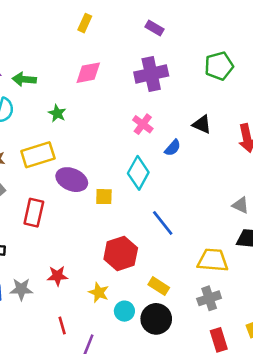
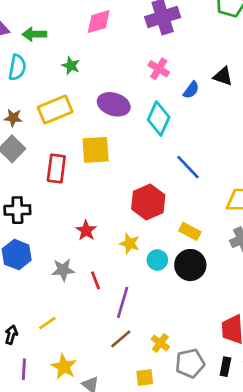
black triangle: (202, 124) -> (223, 76), moved
purple ellipse: (72, 180) -> (114, 104), moved
yellow square: (104, 197) -> (96, 150), moved, size x1.6
red star: (57, 276) -> (86, 230), turned -30
gray star: (21, 289) -> (63, 270), moved

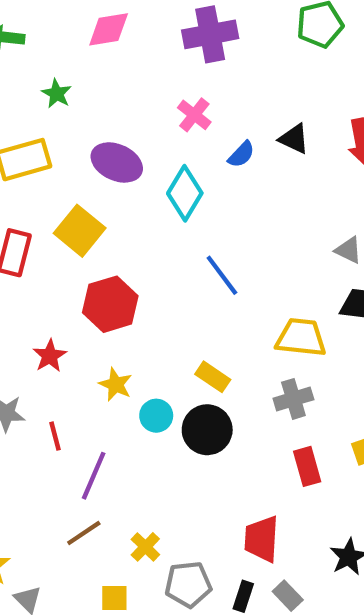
yellow square: (96, 150) -> (80, 231), turned 36
red hexagon: (148, 202) -> (110, 304), moved

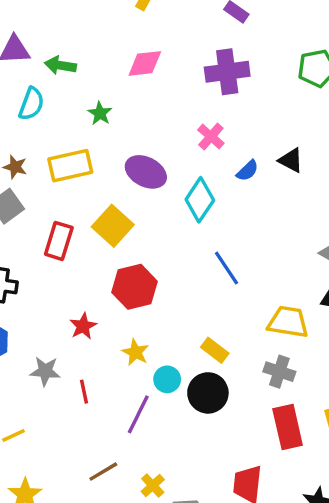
gray cross: (293, 399) -> (279, 372), turned 32
red rectangle: (307, 466) -> (288, 427), size x1.4
purple line: (94, 476) -> (138, 414), moved

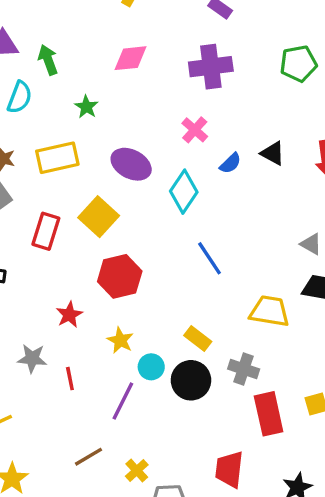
green arrow: (60, 65) -> (48, 60), turned 60
gray cross: (279, 372) -> (244, 369), moved

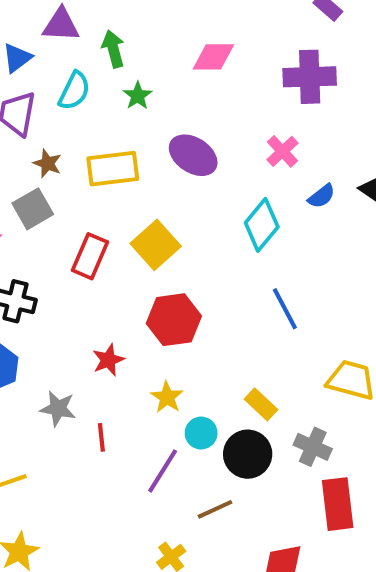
green star: (86, 107) -> (138, 96), moved
purple ellipse: (131, 164) -> (193, 155), moved
brown line: (89, 457) -> (215, 509), moved

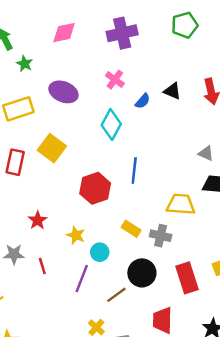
blue line: (285, 309) -> (134, 170), turned 45
red hexagon: (174, 320) -> (95, 188), moved
gray cross: (313, 447) -> (161, 236), moved
black circle: (248, 454) -> (142, 273), moved

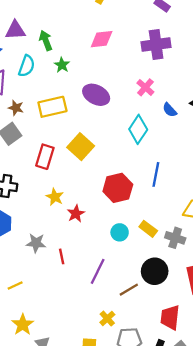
blue semicircle: (143, 101) -> (170, 110), turned 91
red star: (38, 220) -> (76, 214), moved
yellow star: (76, 235) -> (55, 197), moved
cyan circle: (100, 252) -> (120, 232), moved

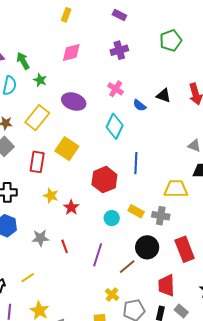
purple cross: (156, 45) -> (119, 50), size x0.7
yellow rectangle: (52, 107) -> (37, 118), turned -30

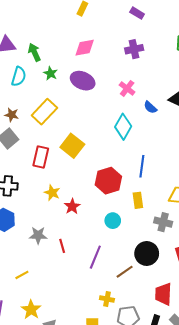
purple ellipse: (74, 102) -> (83, 81), moved
yellow rectangle: (136, 211) -> (138, 200), moved, turned 49
yellow cross: (112, 294) -> (107, 299), turned -32

